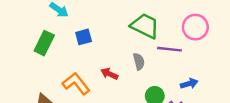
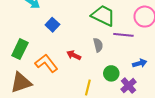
blue square: (84, 37) -> (52, 25), turned -32
green rectangle: (44, 43) -> (20, 49), moved

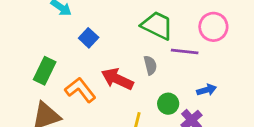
red arrow: (74, 55) -> (117, 79), size x1.6

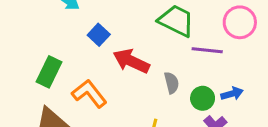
gray semicircle: (150, 65) -> (172, 83), moved
red arrow: (117, 79) -> (131, 61), moved
green circle: (168, 104) -> (203, 98), moved

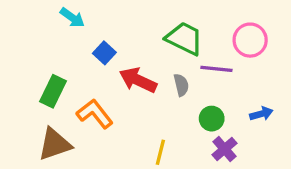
gray semicircle: (172, 83) -> (181, 85), moved
blue arrow: (232, 94) -> (261, 114), moved

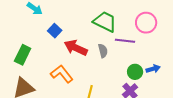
orange L-shape: (95, 114) -> (62, 74), moved
green circle: (212, 119) -> (135, 72), moved

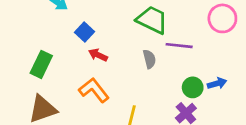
pink circle: (146, 23) -> (222, 18), moved
red arrow: (76, 48) -> (98, 55), moved, size x0.6

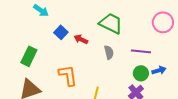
purple line: (179, 46) -> (141, 51), moved
red arrow: (98, 55) -> (81, 39), moved
orange L-shape: (94, 90) -> (68, 75), turned 30

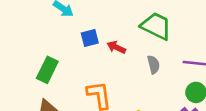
blue square: (61, 32) -> (90, 38), turned 32

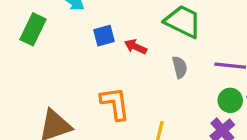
green rectangle: (47, 70) -> (33, 29), moved

